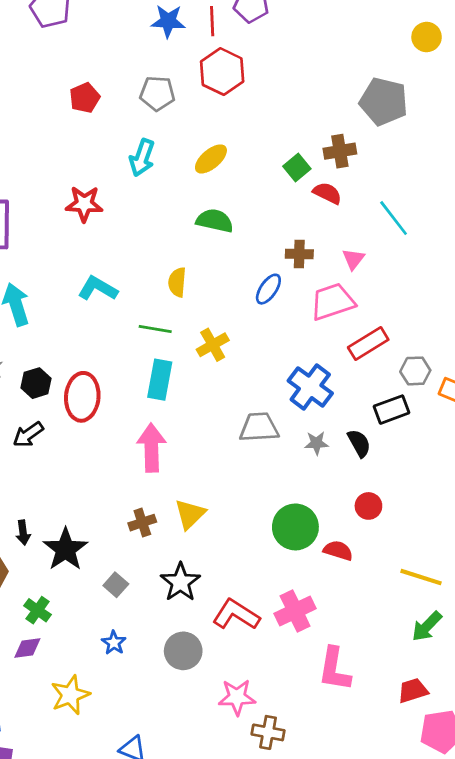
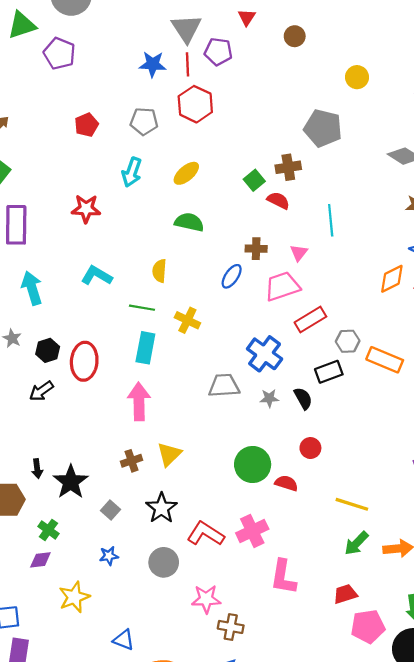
cyan line: (394, 218) -> (331, 220), turned 32
yellow cross: (213, 345) -> (187, 320), turned -35
blue star: (114, 643) -> (109, 556), turned 30

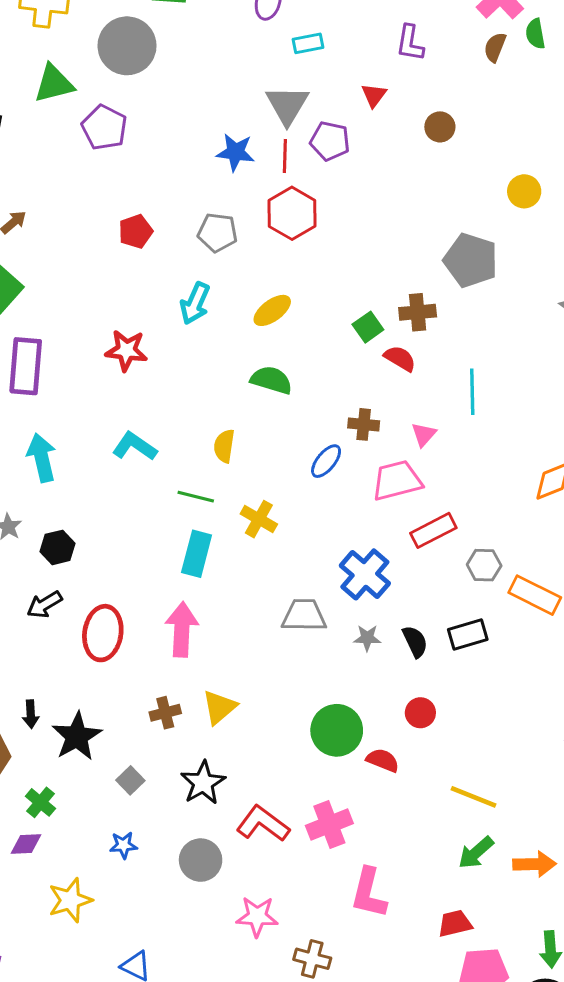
red ellipse: (84, 361) -> (103, 633), moved
black rectangle: (329, 372) -> (468, 634), moved
brown cross: (231, 627) -> (312, 959), moved

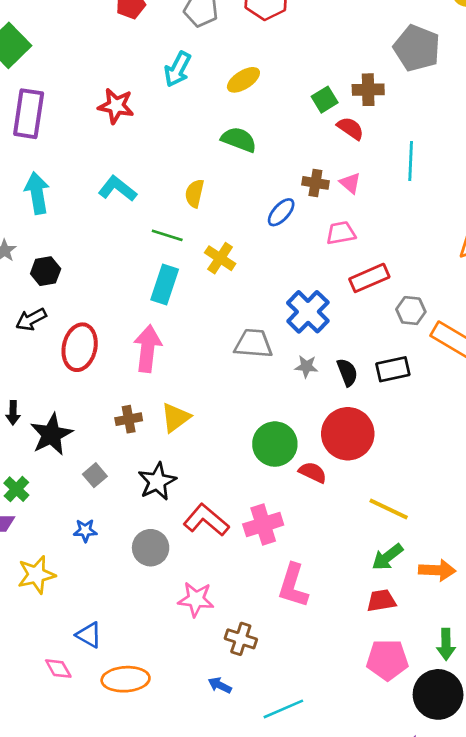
pink triangle: (424, 434) -> (350, 183), moved, turned -35
pink trapezoid: (397, 481) -> (341, 233), size x0.7
red circle: (420, 713) -> (348, 434), size x2.0
red trapezoid: (455, 923) -> (381, 601), moved

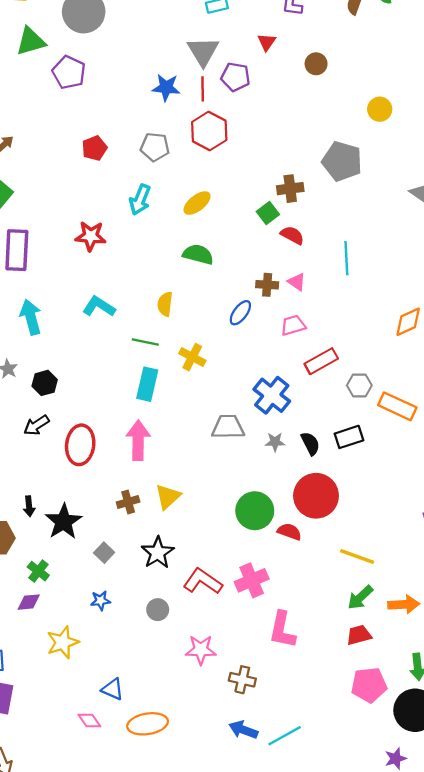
brown cross: (368, 90) -> (290, 189), moved
gray circle: (151, 548) -> (158, 610), size x0.7
blue arrow: (220, 685) -> (243, 730), moved, size x1.4

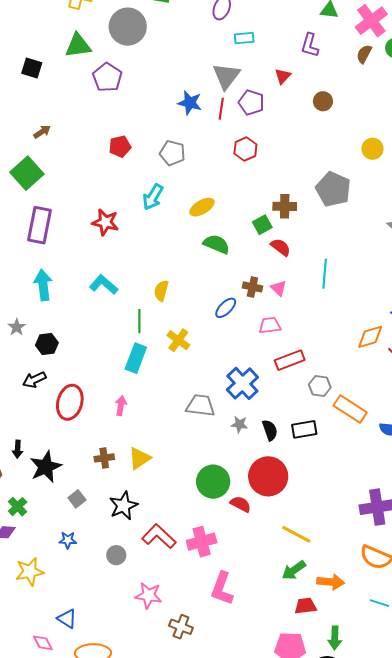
red hexagon: (209, 131) -> (245, 149), moved, size x0.7
green semicircle: (198, 254) -> (216, 244), moved
green line: (145, 342) -> (139, 321), turned 70
pink arrow: (138, 440) -> (121, 406), size x0.6
red trapezoid: (359, 635) -> (305, 606), moved

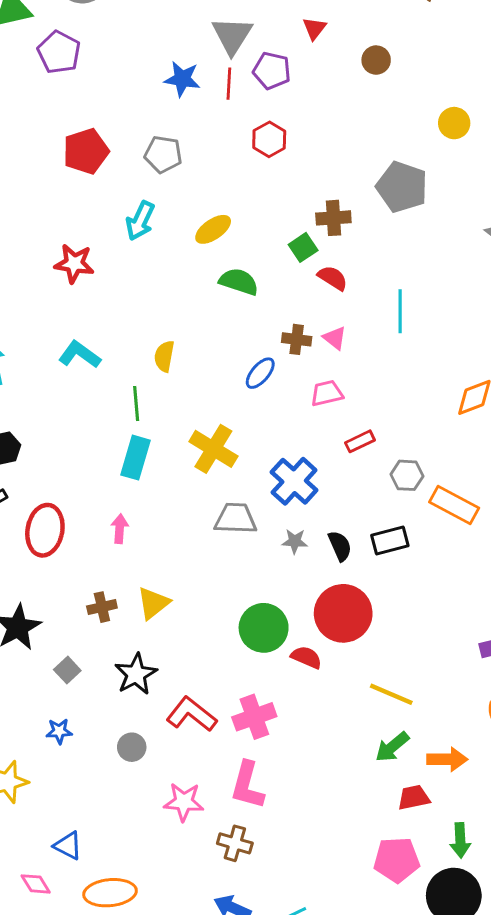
red pentagon: (120, 146) -> (86, 151), size x1.4
yellow cross: (178, 340) -> (213, 449), moved, size x1.4
red rectangle: (290, 360) -> (360, 441), size x0.7
pink L-shape: (222, 588) -> (247, 785), moved

